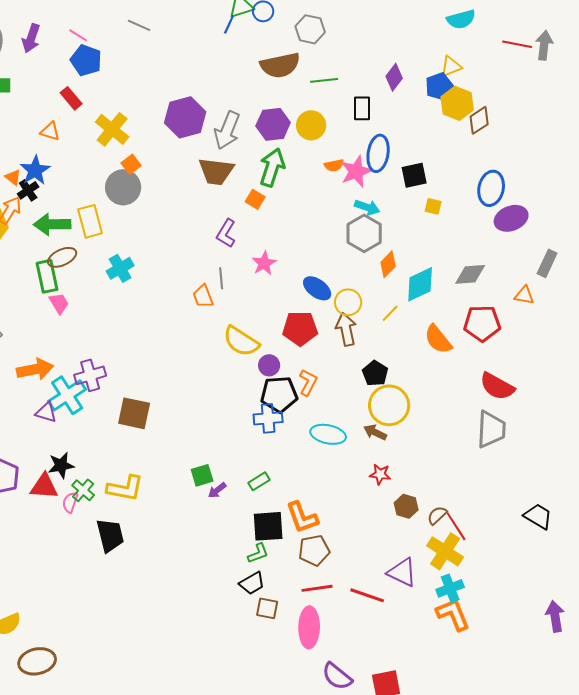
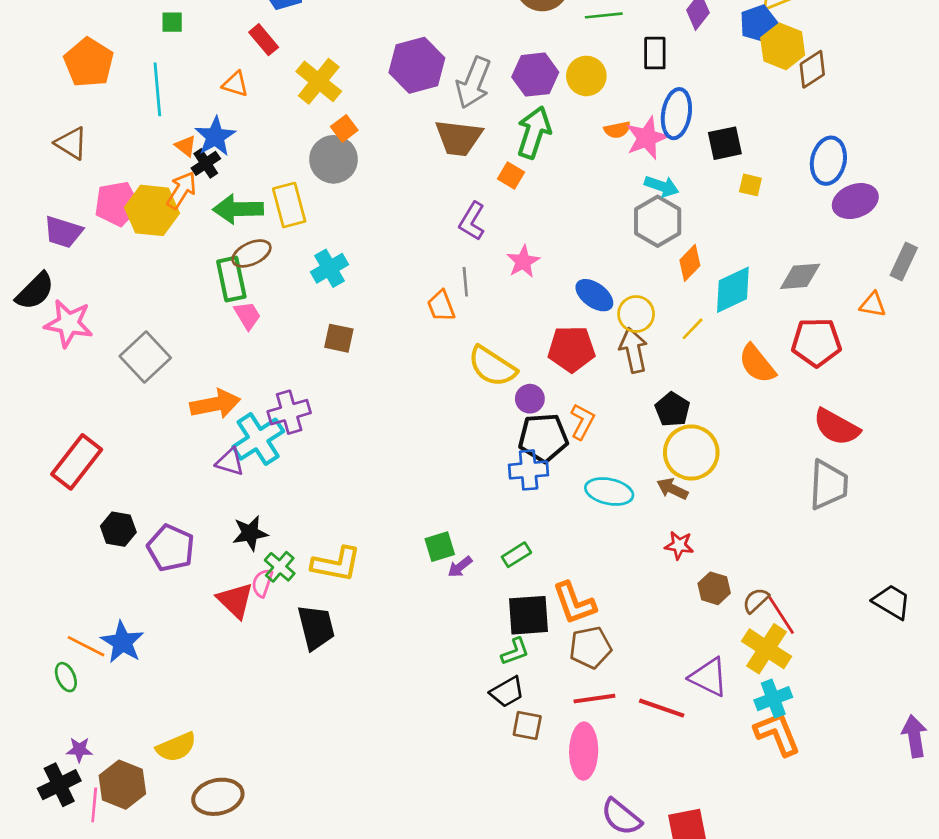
brown square: (134, 413) -> (339, 338), moved, size x0.7
red triangle: (44, 486) -> (235, 600), moved, turned 40

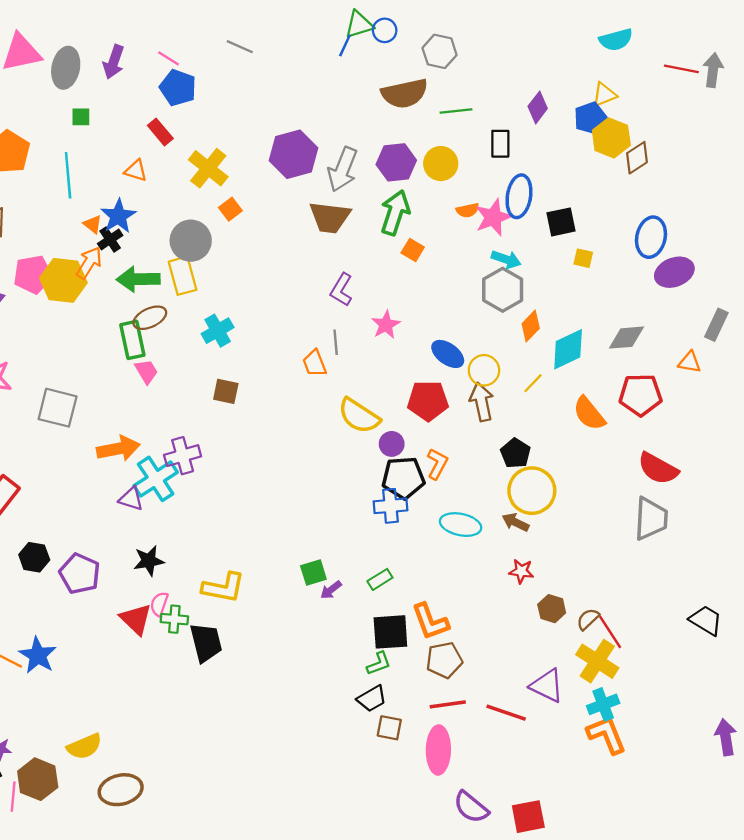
gray circle: (334, 159) -> (191, 241), moved
orange square: (511, 175) -> (413, 250), moved
gray square: (145, 357) -> (58, 408), turned -33
green cross: (280, 567) -> (174, 619), moved, turned -36

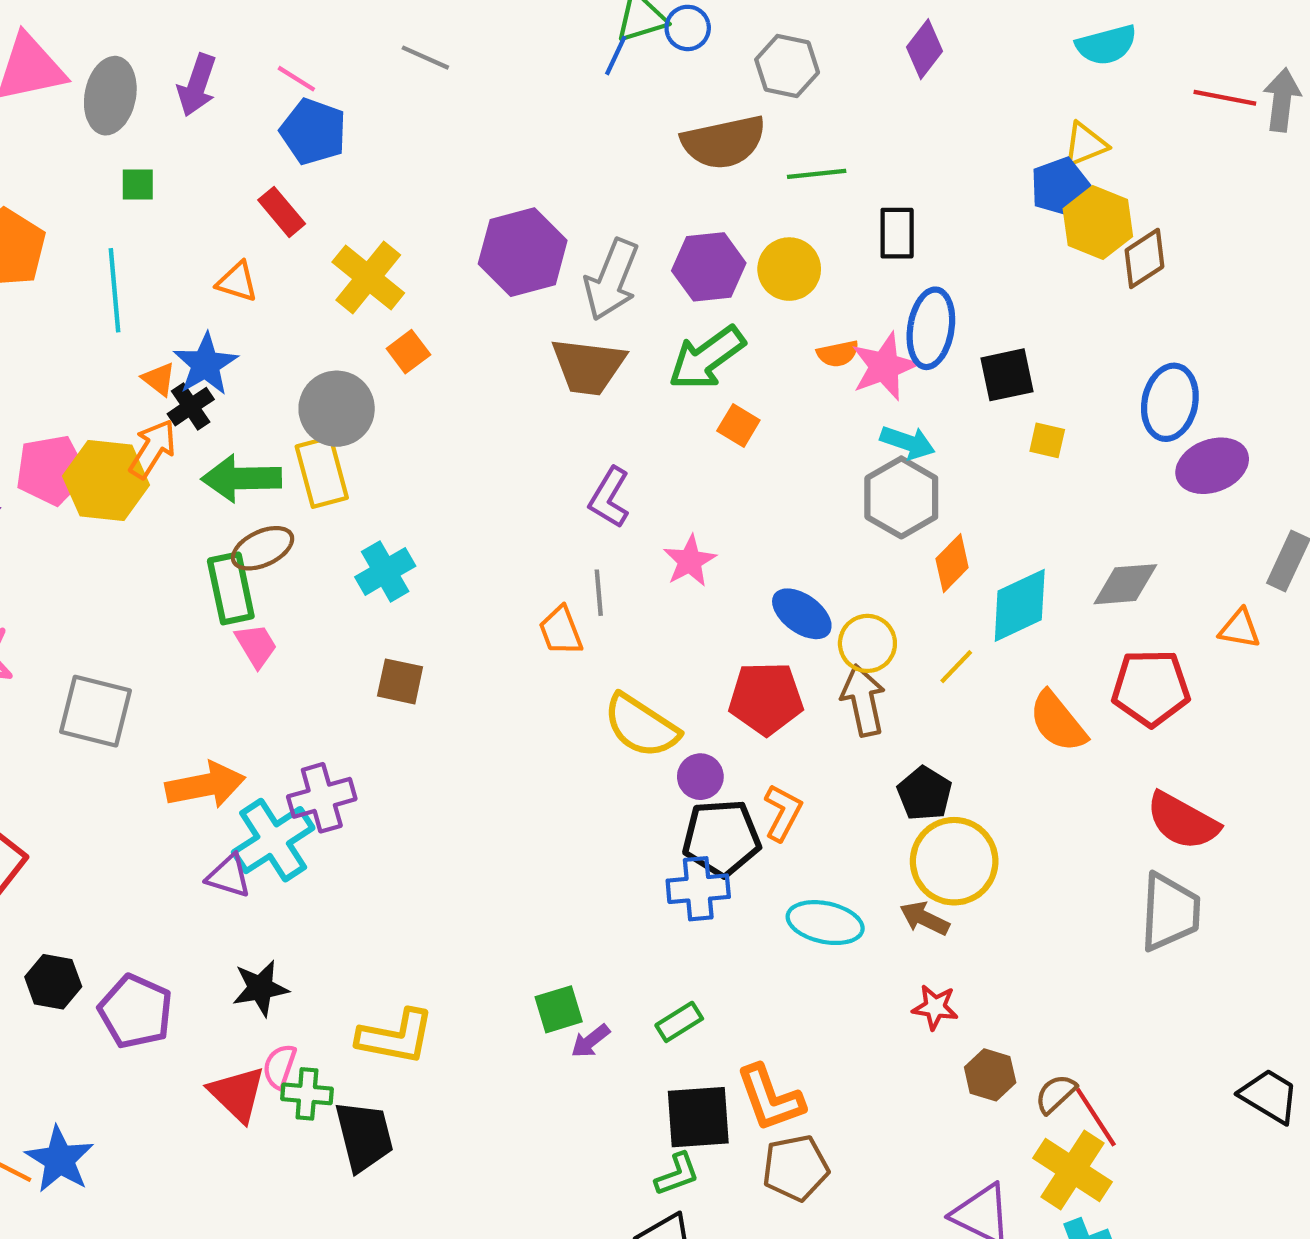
purple diamond: (538, 107) -> (925, 49), moved
green arrow: (395, 213) -> (707, 358), turned -144

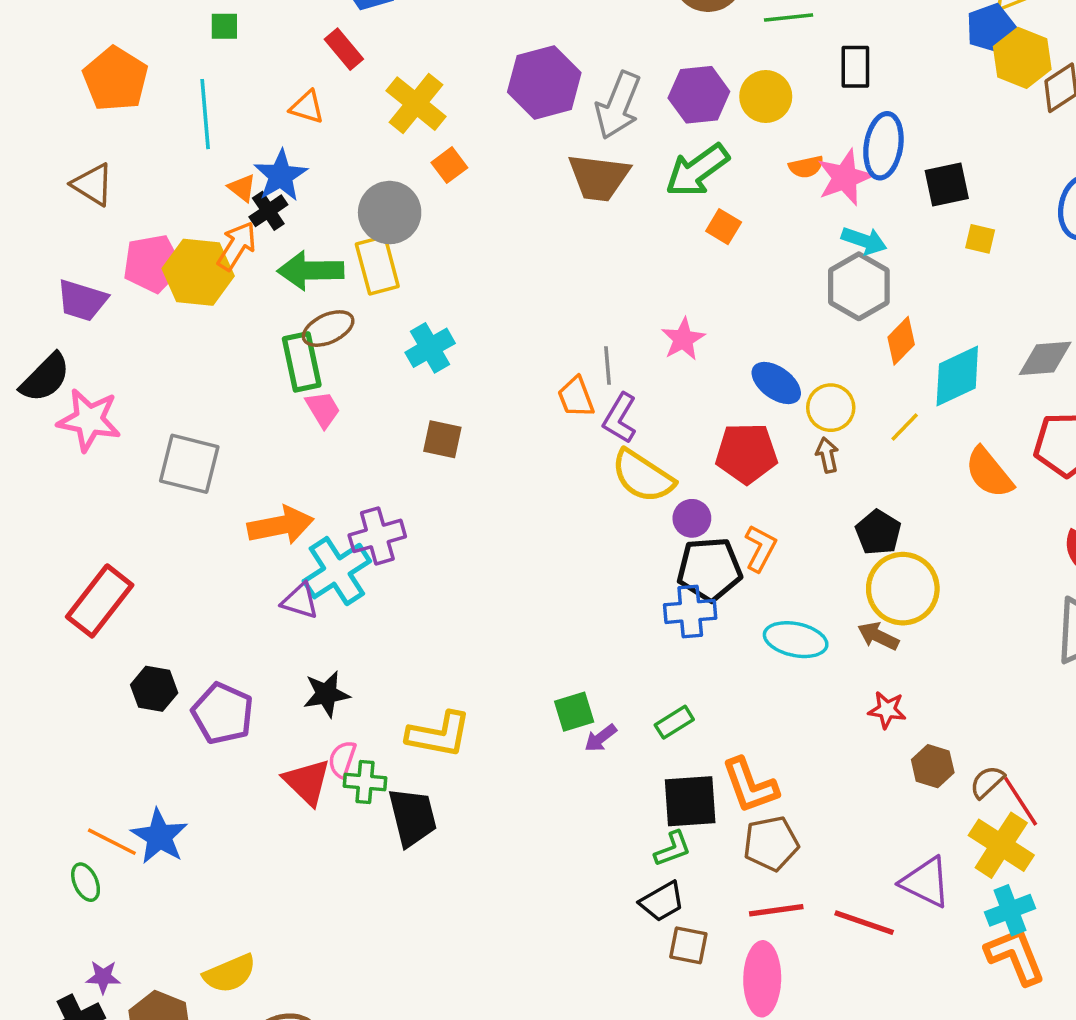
purple L-shape: (609, 497) -> (620, 418), moved
brown arrow: (863, 701) -> (827, 455), size x0.6

